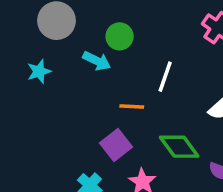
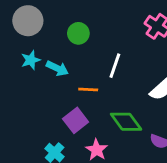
cyan arrow: (97, 61) -> (57, 68), moved
cyan star: (39, 71) -> (31, 60), moved

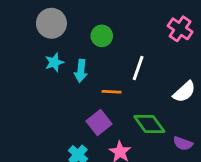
cyan arrow: (57, 68) -> (81, 71), turned 70

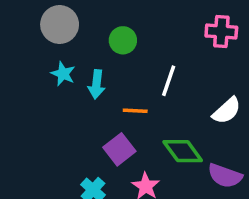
pink cross: (180, 29) -> (221, 32), turned -30
cyan star: (54, 62) -> (63, 74), turned -30
purple semicircle: (183, 144) -> (225, 176), size x1.4

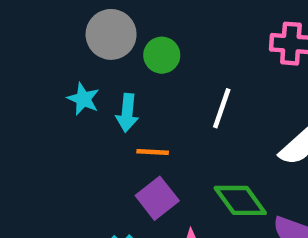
gray circle: (60, 25) -> (111, 34), moved
orange line: (135, 111) -> (153, 152), moved

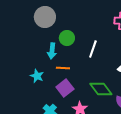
green circle: (162, 55) -> (67, 38), moved
cyan star: (83, 99) -> (37, 76), moved

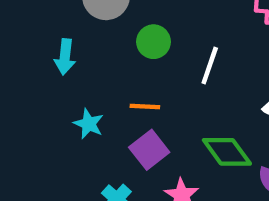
cyan arrow: (52, 51) -> (65, 57), moved

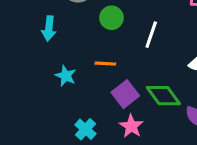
purple square: (149, 150) -> (125, 94), moved

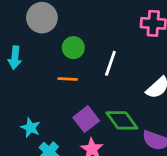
orange line: (105, 64) -> (68, 79), moved
cyan star: (66, 76) -> (31, 128), moved

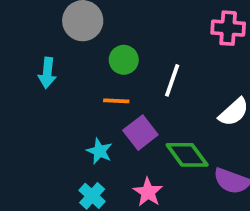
purple square: (86, 119) -> (140, 133), moved
cyan star: (31, 128) -> (99, 151), moved

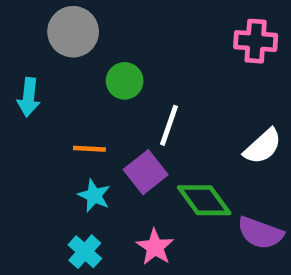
white line: (172, 80) -> (169, 125), moved
orange line: (116, 101) -> (89, 149), moved

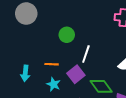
gray circle: (73, 32) -> (26, 14), moved
cyan arrow: (29, 97) -> (25, 73), moved

